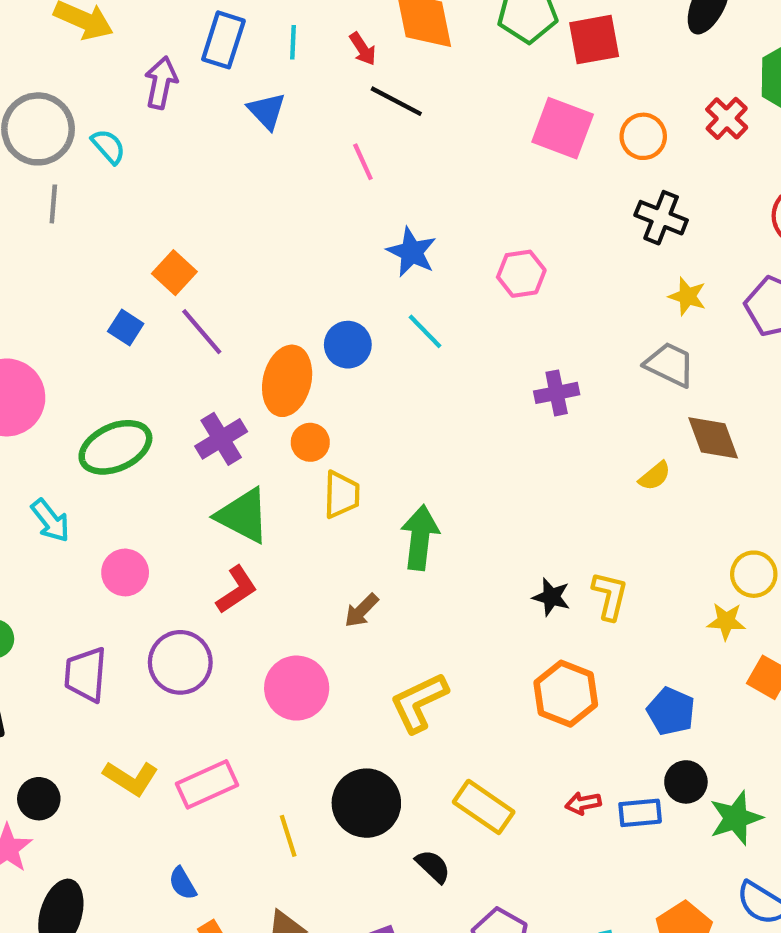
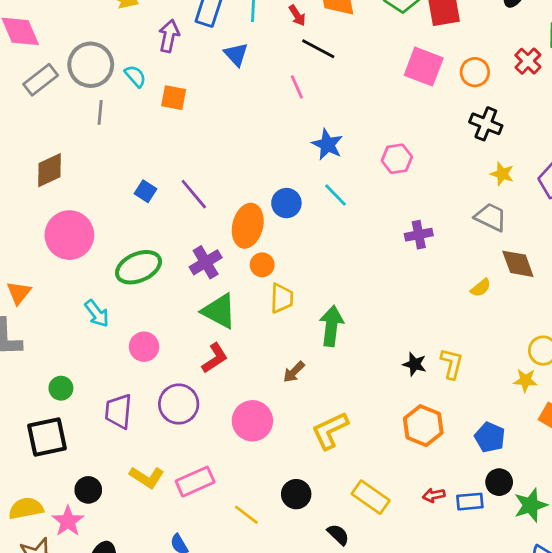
orange square: (174, 273) -> (174, 98), moved, turned -32
black circle: (366, 803) -> (296, 494), size x0.7
yellow line: (288, 836) -> (246, 515), turned -36

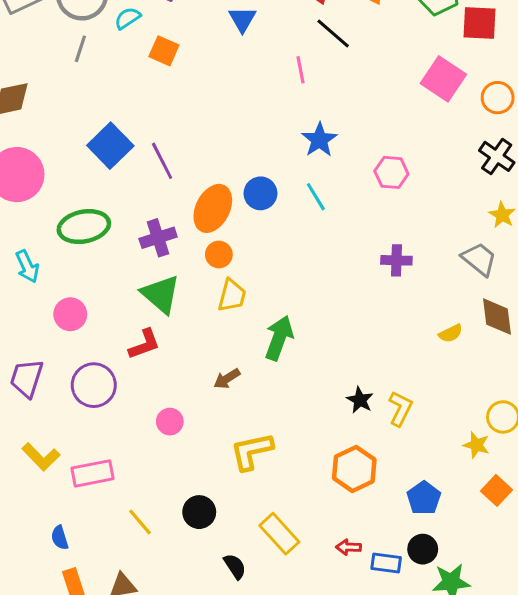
cyan semicircle: (135, 76) -> (128, 18), turned -95
blue square: (145, 191) -> (110, 146), size x1.8
pink circle: (252, 421) -> (170, 422), size x0.6

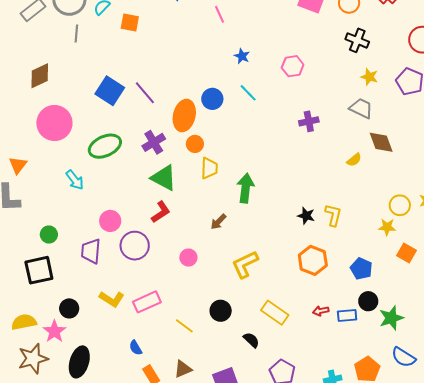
blue star: (319, 140) -> (242, 56), size x0.7
pink circle: (70, 314) -> (110, 221), moved

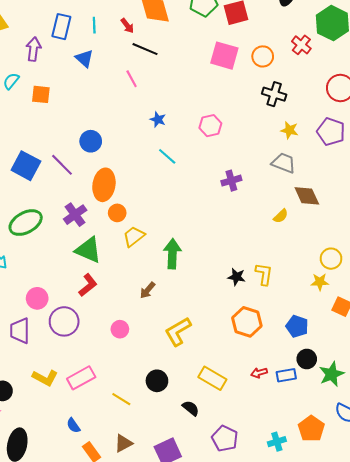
blue circle: (212, 99) -> (91, 141), moved
yellow trapezoid: (209, 168) -> (134, 236), turned -125

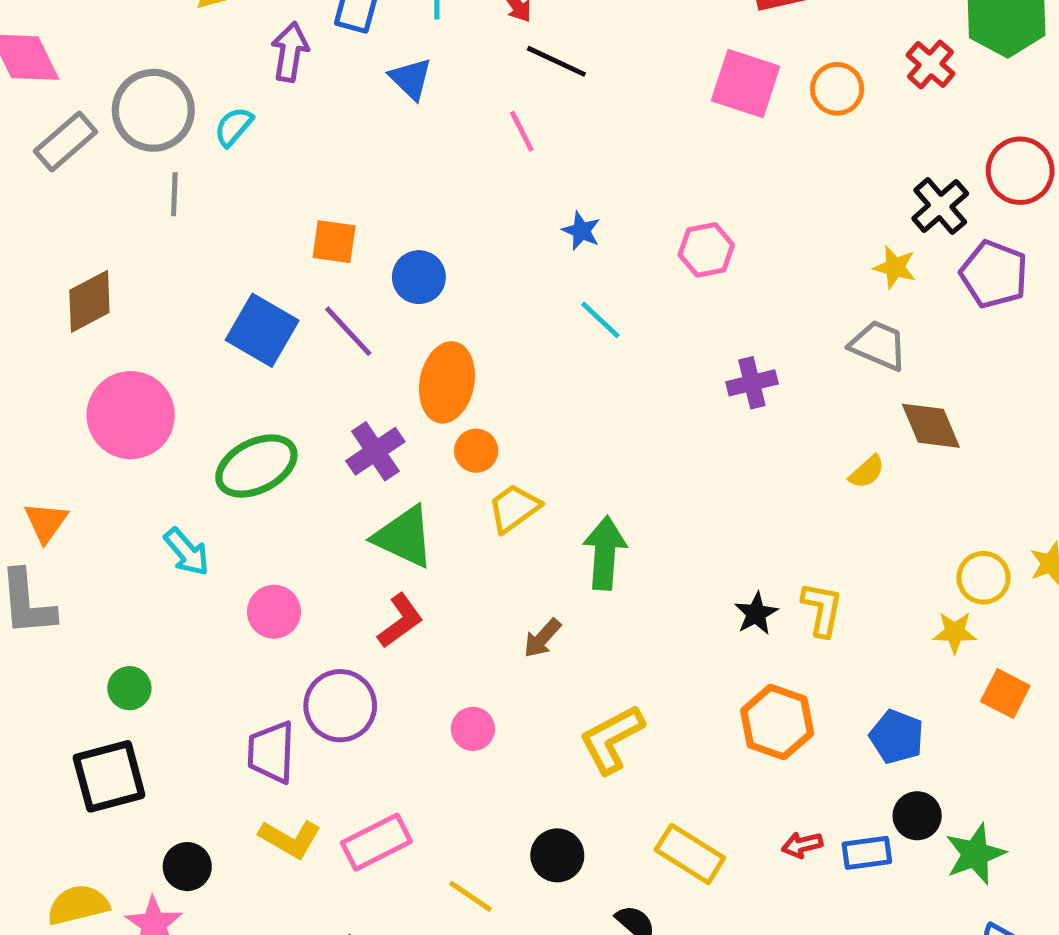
orange square: (41, 94) -> (334, 242), moved
black cross: (274, 94) -> (940, 206), moved, turned 30
black star: (236, 277) -> (756, 614), turned 30
pink circle: (37, 298) -> (274, 612), moved
purple trapezoid: (20, 331) -> (271, 752), moved

